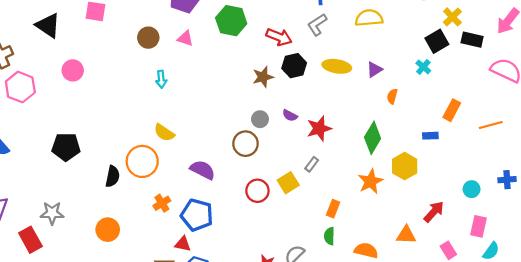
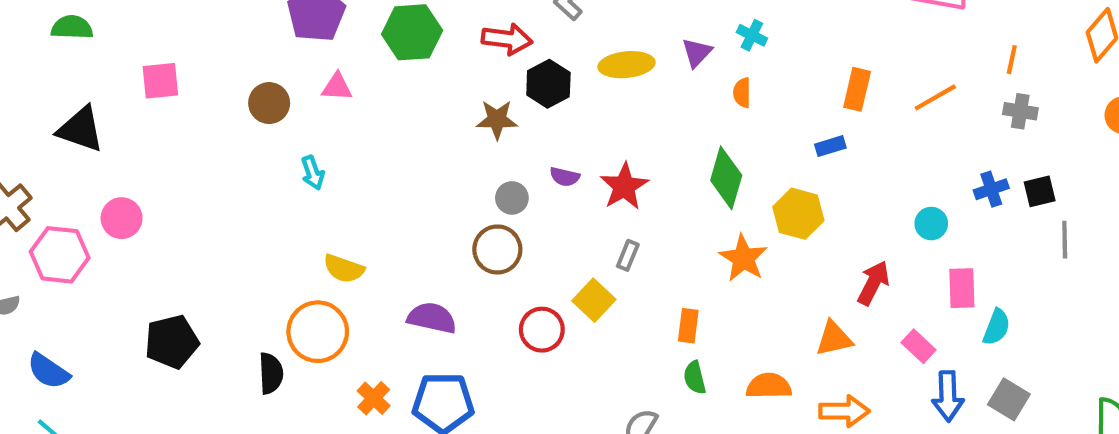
cyan cross: (423, 67) -> (752, 35), moved
pink circle: (73, 70) -> (122, 218), moved
brown star: (263, 77) -> (497, 120), turned 30

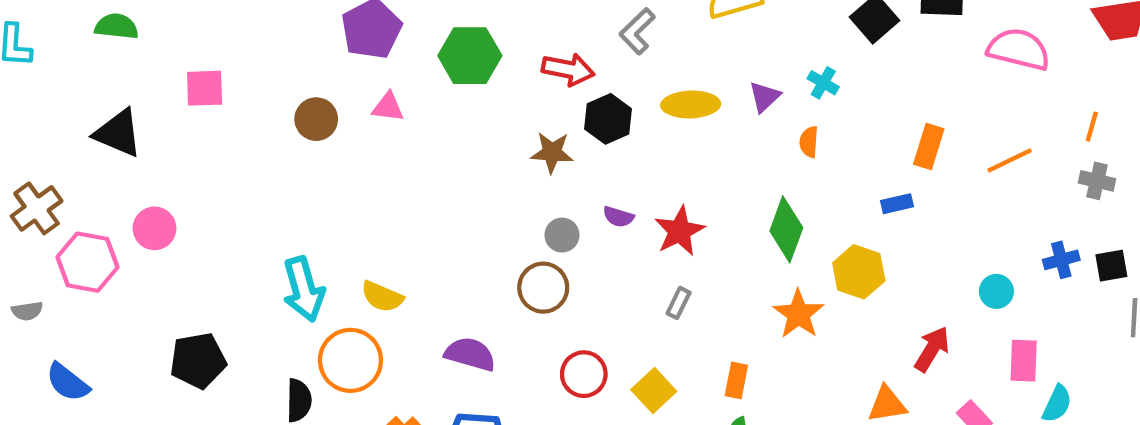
cyan arrow: (313, 173) -> (304, 289), moved, size x1.8
yellow square: (594, 300) -> (654, 390), moved

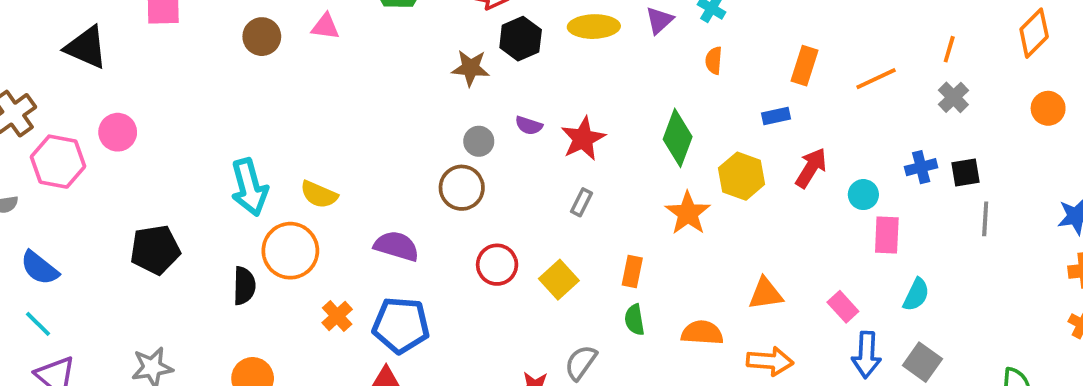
orange semicircle: (809, 142) -> (714, 60), moved
gray cross: (1097, 181) -> (953, 97), turned 32
red arrow: (932, 349) -> (811, 168), moved
pink rectangle: (1024, 361) -> (887, 235), moved

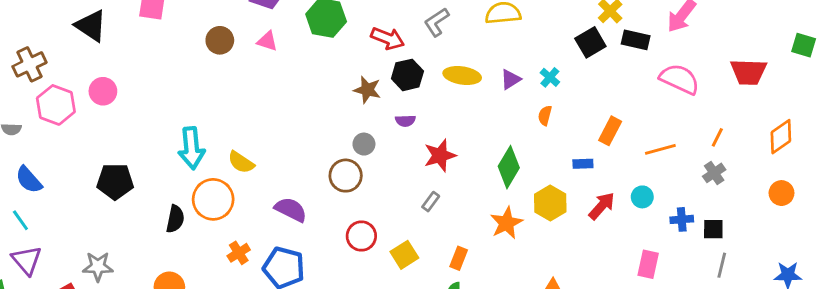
purple semicircle: (529, 125) -> (405, 121), moved, turned -30
cyan circle: (863, 195) -> (642, 197), moved

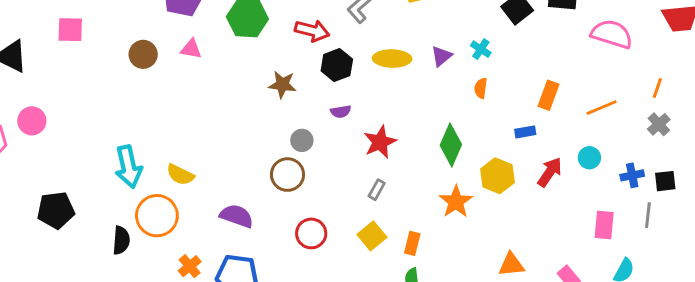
brown star: (367, 90) -> (282, 85), moved
yellow square: (404, 255) -> (372, 236), moved
gray line: (722, 265) -> (648, 215), moved

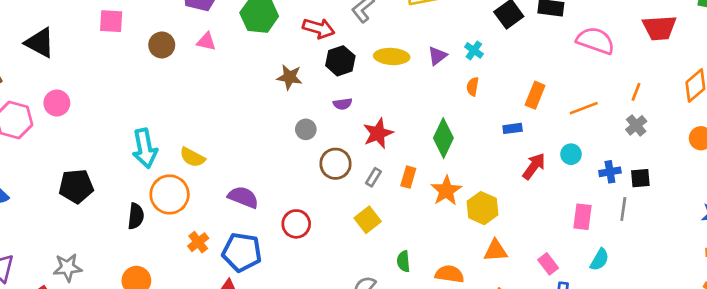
pink square: (70, 30) -> (111, 21), moved
brown circle: (287, 175) -> (335, 164), moved
yellow hexagon: (497, 176) -> (483, 208), moved
red circle: (311, 233) -> (296, 224), moved
orange rectangle: (412, 243) -> (408, 177), moved

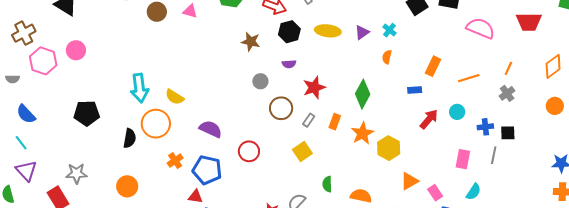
orange triangle: (495, 251) -> (409, 181), moved, turned -30

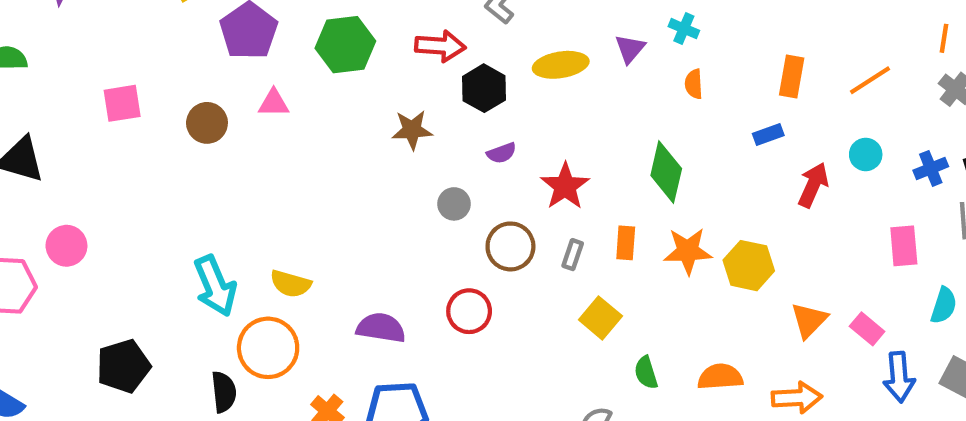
orange star: (362, 133) -> (688, 251), turned -30
red circle: (249, 151) -> (469, 311), moved
yellow square: (302, 152) -> (600, 318), moved

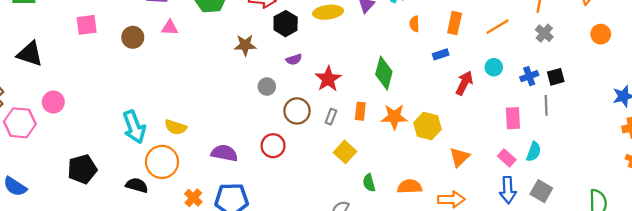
orange semicircle: (694, 84) -> (414, 24), moved
pink rectangle: (867, 329) -> (507, 158), moved
black semicircle: (224, 392) -> (137, 185), turned -70

